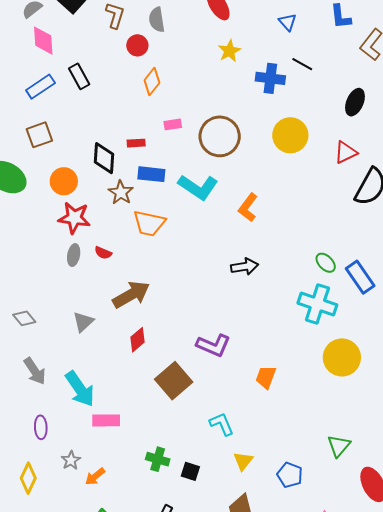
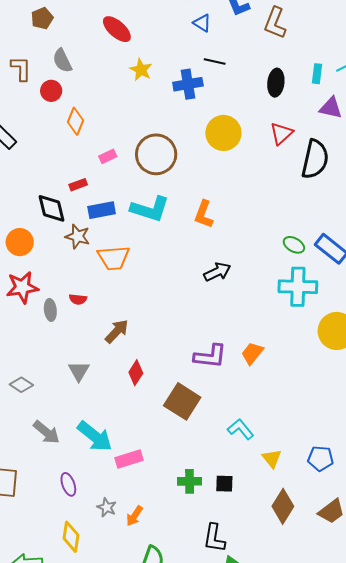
blue triangle: (288, 22) -> (202, 23), moved
red star: (74, 218) -> (22, 287), moved
brown arrow: (131, 295) -> (117, 331), size x0.7
orange trapezoid: (266, 377) -> (252, 353), moved, turned 35

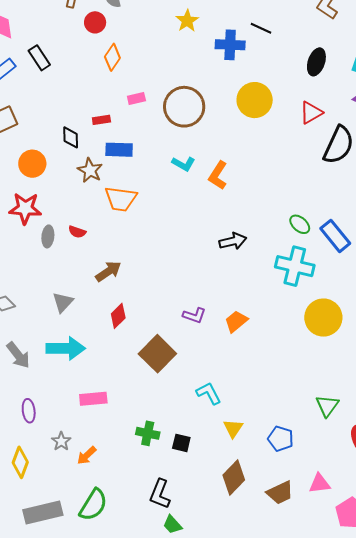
black diamond: (52, 208) -> (71, 137), size x0.7
cyan L-shape: (150, 209) -> (183, 164), moved, size x0.6
black arrow: (217, 272) -> (233, 241), moved
purple L-shape: (210, 356) -> (194, 315), size x0.7
cyan arrow: (95, 436) -> (66, 348), moved, turned -51

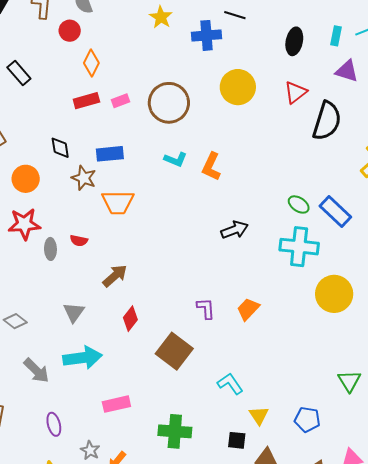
red rectangle: (101, 120) -> (86, 101), moved, size x1.4
purple L-shape: (194, 315) -> (206, 308), turned -105
green cross: (148, 433) -> (175, 431), size x1.4
black square: (181, 443) -> (237, 440), moved

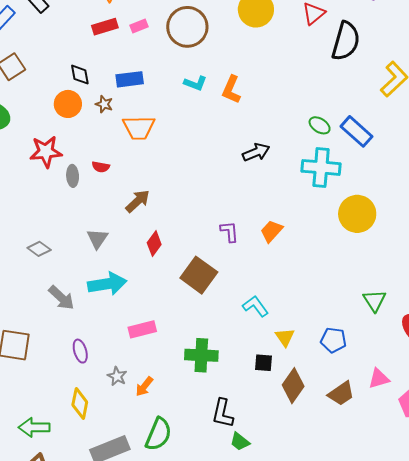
brown star: (84, 178) -> (104, 104), size x0.7
orange circle: (26, 179) -> (68, 104), moved

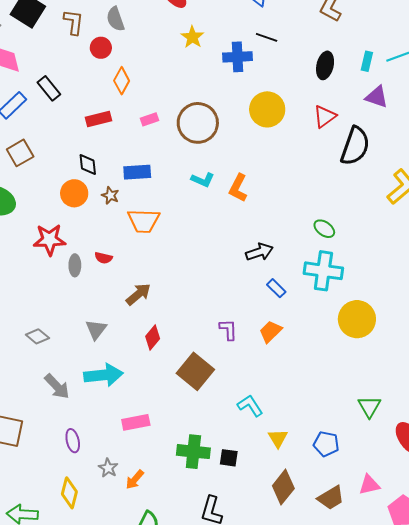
red rectangle: (105, 27) -> (98, 119), moved
blue rectangle: (356, 131) -> (276, 288), moved, size x0.6
black square: (263, 363) -> (229, 458), moved

